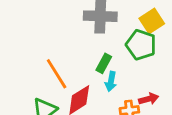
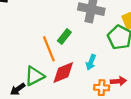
green rectangle: (104, 63) -> (64, 37), moved

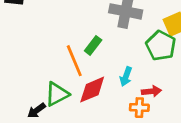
red arrow: (118, 81) -> (151, 91), moved

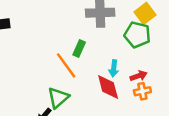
red diamond: (92, 90) -> (108, 87), moved, turned -68
orange cross: (139, 108) -> (142, 91), moved

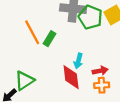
green pentagon: (137, 35) -> (90, 17), moved
orange line: (66, 65) -> (32, 32), moved

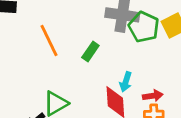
orange line: (32, 32) -> (49, 40), moved

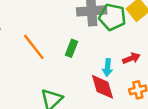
red arrow: (153, 96) -> (131, 58), moved

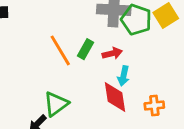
orange line: (34, 47) -> (60, 50), moved
red arrow: (131, 58) -> (112, 53), moved

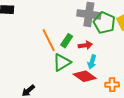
red diamond: (115, 97) -> (85, 76), turned -50
green triangle: (56, 104) -> (62, 62), moved

